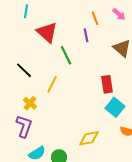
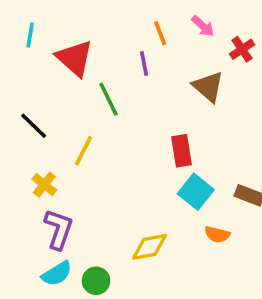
cyan line: (26, 11) -> (30, 35), moved
purple L-shape: (24, 126) -> (59, 229), moved

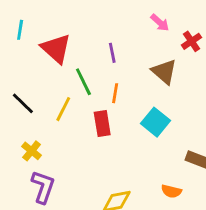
orange line: (160, 33) -> (115, 93), moved, turned 30
yellow line: (84, 151) -> (63, 109), moved
red rectangle: (181, 151) -> (102, 123), moved
cyan square: (196, 192) -> (155, 122), moved

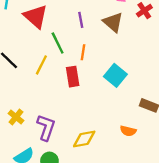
brown triangle: (164, 72) -> (113, 22), moved
yellow cross: (32, 151) -> (16, 117), moved
purple L-shape: (43, 187) -> (46, 127), moved

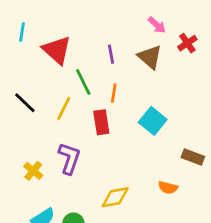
purple L-shape: (46, 127) -> (69, 158), moved

